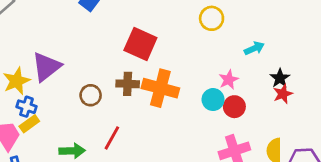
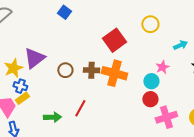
red square: (140, 44) -> (114, 40), moved, turned 30
brown circle: (91, 95) -> (65, 70), moved
red circle: (234, 107) -> (150, 99), moved

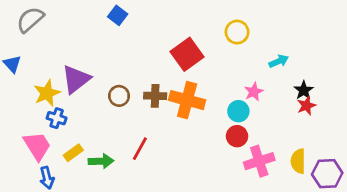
yellow rectangle: (22, 98) -> (73, 153), moved

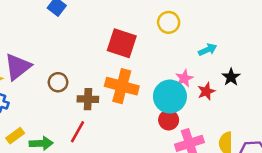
red square: (187, 54) -> (122, 43), turned -36
brown cross: (155, 96) -> (88, 99), moved
red star: (306, 106) -> (206, 91), moved
cyan circle: (238, 111) -> (170, 97), size x1.6

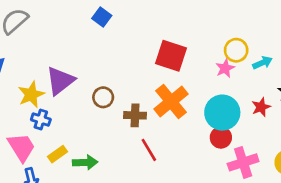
yellow circle: (169, 22) -> (236, 50), moved
pink star: (184, 78) -> (225, 68), moved
orange cross: (122, 86) -> (171, 101), turned 36
red line: (78, 132) -> (149, 150), moved, turned -60

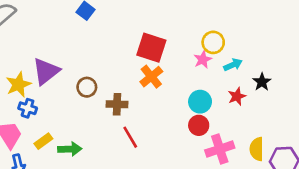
cyan arrow: (262, 63) -> (233, 65), moved
orange cross: (171, 101) -> (151, 77), moved, size x0.7
cyan circle: (222, 113) -> (200, 102), size x0.7

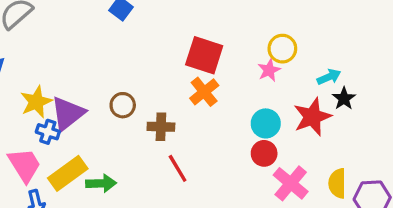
cyan arrow: (233, 65) -> (329, 77), moved
purple triangle: (46, 71) -> (68, 113), moved
red star: (237, 96) -> (312, 117), size x1.6
yellow rectangle: (43, 141) -> (68, 173), size x1.6
pink cross: (220, 149) -> (291, 183), turned -32

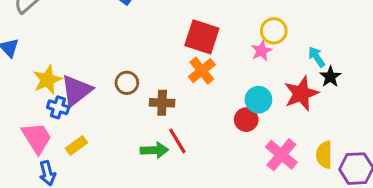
cyan arrow: (329, 77) -> (317, 57), turned -100
red circle: (264, 153) -> (246, 120), moved
yellow rectangle: (68, 173) -> (76, 146), size x0.6
green arrow: (101, 183) -> (154, 150), moved

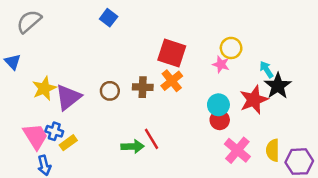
pink star: (262, 51) -> (221, 64), turned -30
black star: (330, 77) -> (278, 86), size x1.5
brown cross: (162, 103) -> (143, 87), moved
blue cross: (58, 107) -> (54, 131), moved
red circle: (246, 120) -> (220, 120), moved

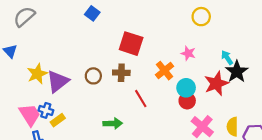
yellow circle: (231, 48) -> (201, 17), moved
red square: (172, 53) -> (131, 44), moved
orange cross: (172, 81) -> (164, 71), moved
red line: (152, 139) -> (141, 99), moved

